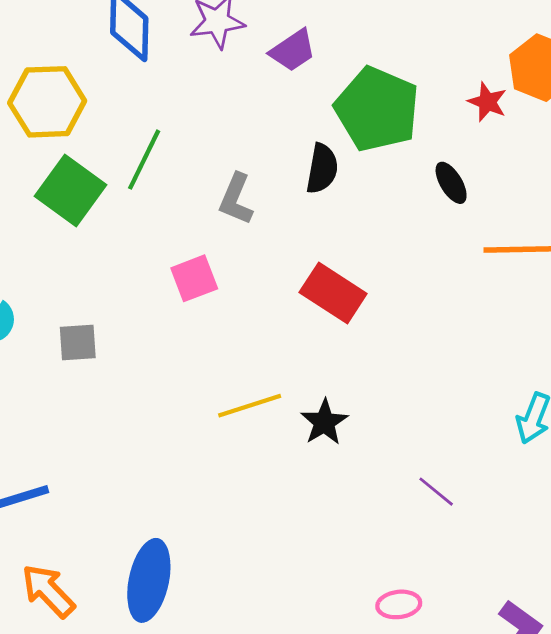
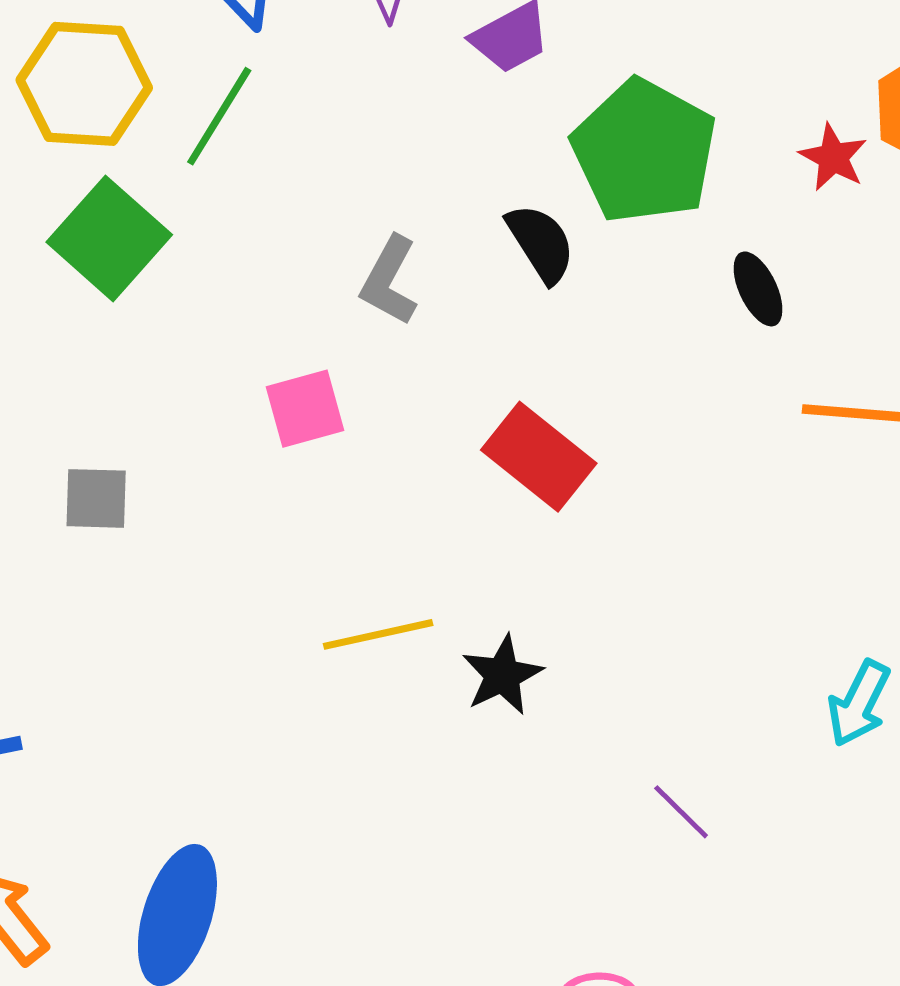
green line: (144, 160) -> (219, 116), moved
black semicircle: (322, 169) -> (541, 243), turned -48

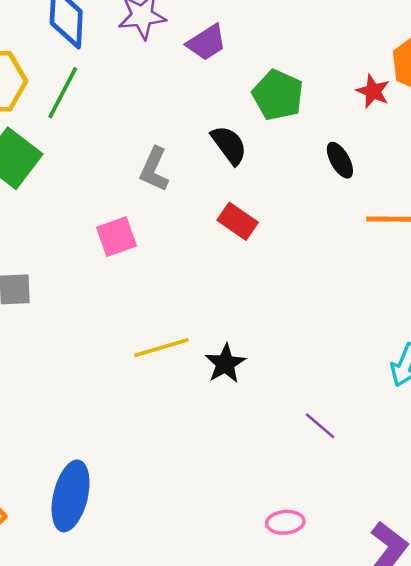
green pentagon: (644, 151) -> (278, 95), size x0.7
red rectangle: (539, 457) -> (238, 221), moved, size x0.7

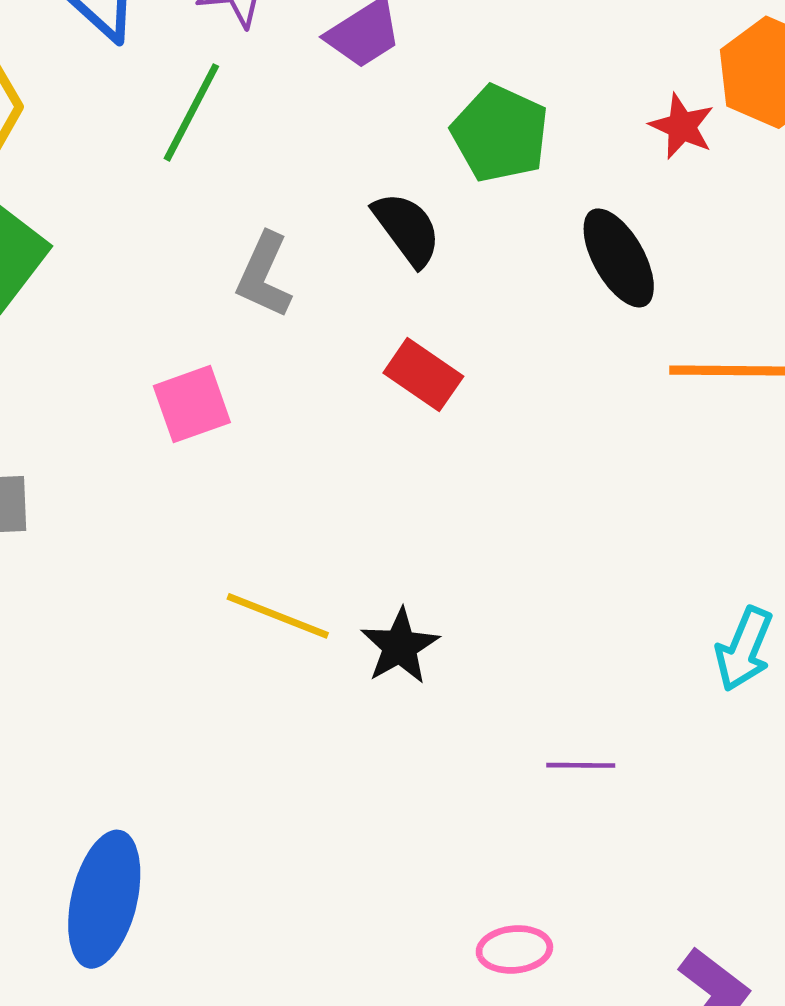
green line: (63, 93) -> (191, 112), moved
black ellipse: (340, 160) -> (619, 258), size x1.4
yellow line: (161, 348) -> (278, 616), turned 38
purple line: (320, 426) -> (581, 765), turned -40

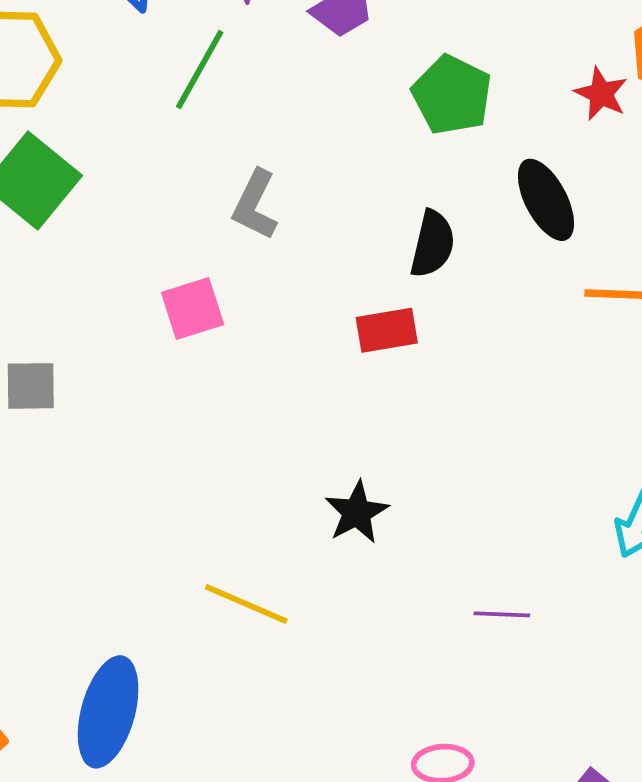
black semicircle: (407, 229) -> (432, 244), moved, turned 48
red rectangle: (423, 375) -> (387, 330), moved, turned -46
yellow line: (278, 616) -> (246, 604), moved

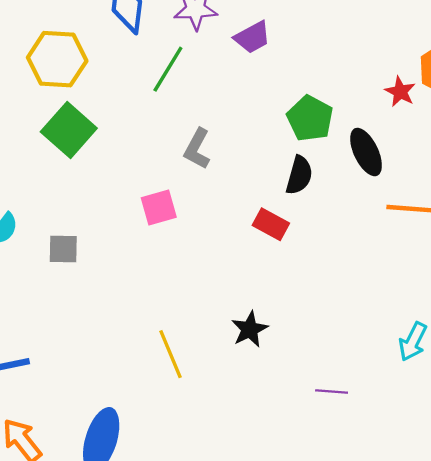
green pentagon: (452, 95) -> (310, 118), moved
red rectangle: (387, 330) -> (271, 224), turned 36
yellow line: (246, 604) -> (171, 354), moved, turned 42

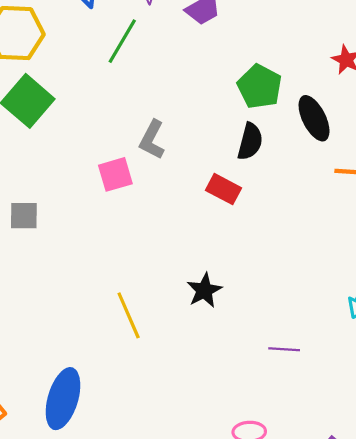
gray L-shape: (197, 149) -> (152, 140), moved

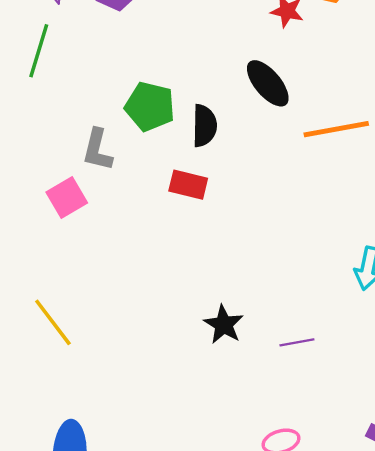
green pentagon: (260, 87) -> (150, 107), moved
black star: (204, 290) -> (224, 324), moved
yellow line: (129, 315) -> (53, 322), moved

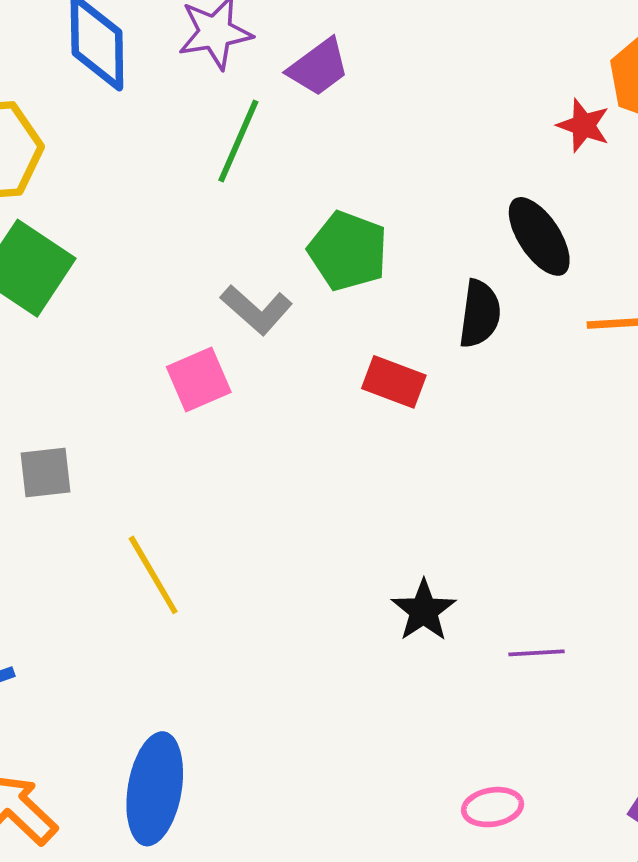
green line: (39, 51) -> (238, 141), moved
black semicircle: (204, 126) -> (480, 314), moved
gray L-shape: (97, 150) -> (256, 310), turned -69

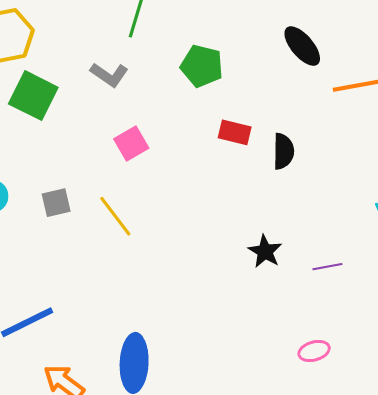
gray L-shape: (256, 310) -> (109, 75), moved
black semicircle: (480, 314) -> (283, 151), moved
yellow line: (153, 575) -> (115, 216), moved

